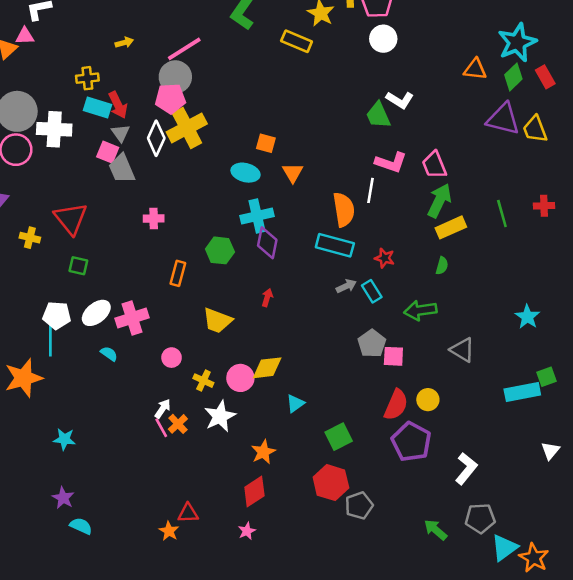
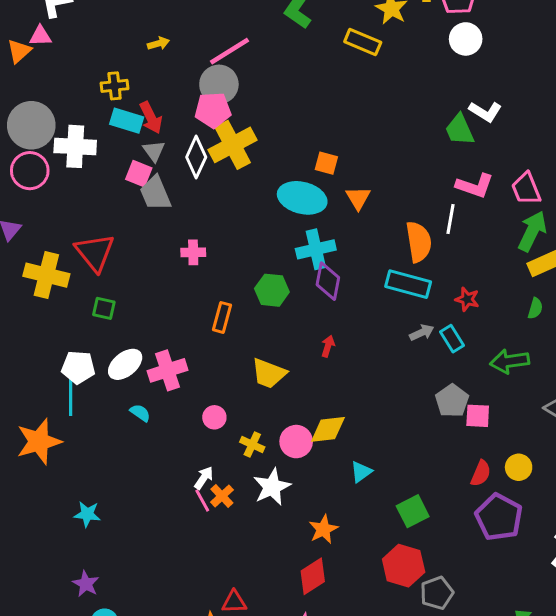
cyan ellipse: (246, 173) -> (302, 198), size x1.4
yellow cross: (30, 238) -> (46, 275), size x1.8
red semicircle: (396, 405) -> (481, 473), size x0.7

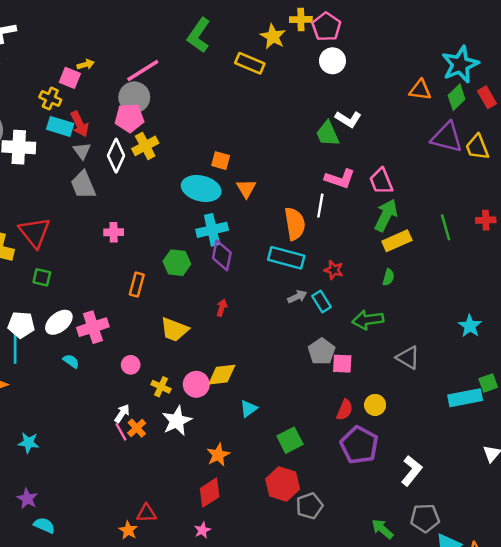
yellow cross: (115, 86) -> (50, 99), turned 30
yellow cross: (233, 145) -> (145, 146), size x0.7
pink square: (139, 174) -> (70, 78), moved

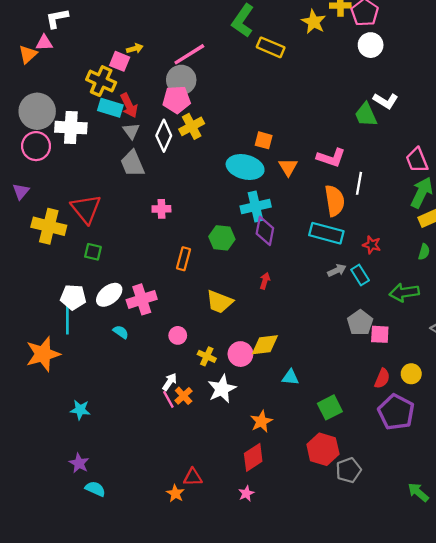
yellow rectangle: (250, 63) -> (271, 47), moved
yellow cross: (50, 99) -> (101, 81), size x1.4
pink L-shape: (340, 179) -> (331, 158), moved
cyan triangle: (249, 409) -> (290, 377), turned 42

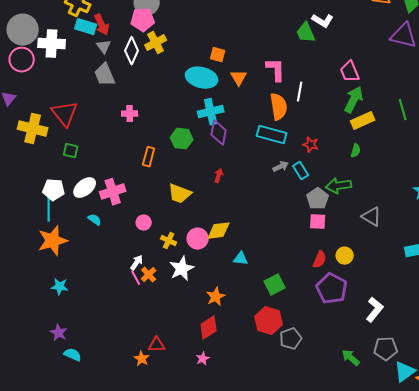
pink L-shape: (331, 158) -> (276, 70), turned -110
gray pentagon: (360, 323) -> (318, 199), moved
orange star: (43, 354) -> (53, 241), moved

